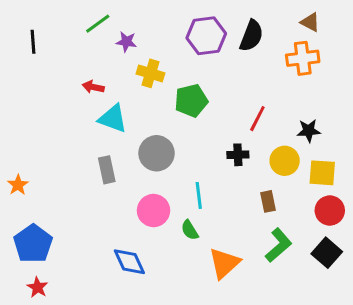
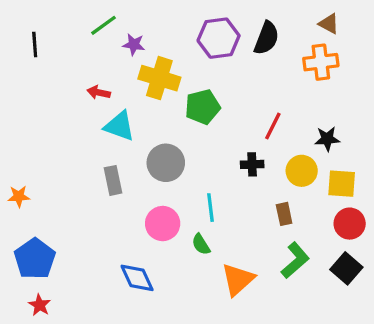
yellow cross: (150, 73) -> (159, 78), size x1.4
orange star: (18, 185) -> (19, 196), turned 30

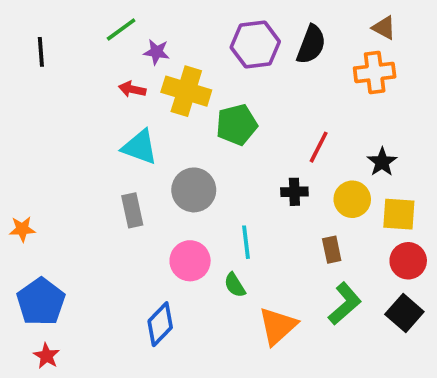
red arrow: (99, 92) -> (132, 89), moved
black star: (327, 139) -> (382, 162), turned -30
blue diamond: (137, 278) -> (160, 324), turned 69

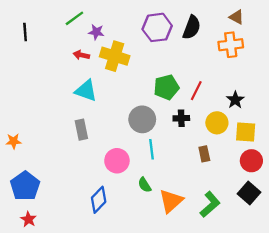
green pentagon: (237, 125) -> (166, 87), moved
gray circle: (194, 190) -> (142, 119), moved
green semicircle: (235, 285) -> (145, 185), moved
green L-shape: (345, 304) -> (210, 204), moved

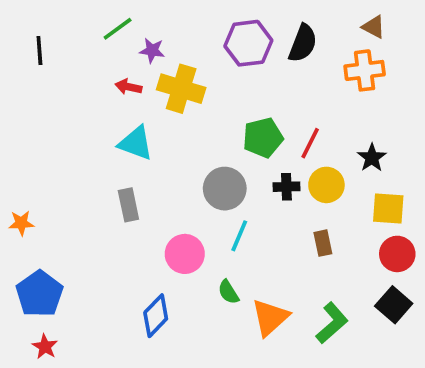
yellow circle: (217, 123) -> (326, 185), moved
cyan line: (151, 149) -> (239, 236), turned 30

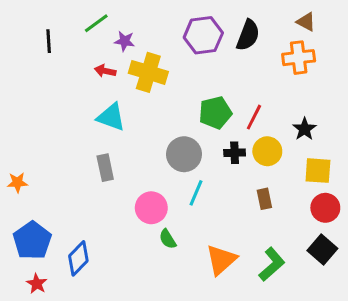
black line: (39, 50) -> (49, 41), moved
green semicircle: (228, 292) -> (168, 239), moved
blue diamond: (156, 316) -> (78, 258), moved

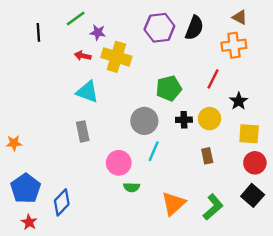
red line: (254, 117) -> (213, 79), moved
green semicircle: (168, 239) -> (132, 187), turned -56

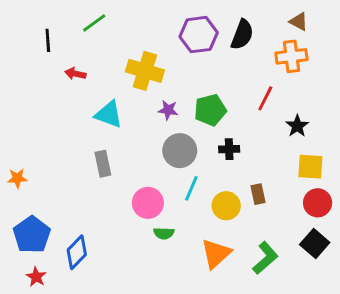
purple star: (98, 32) -> (168, 110), moved
red arrow: (83, 56) -> (75, 74), moved
yellow circle: (210, 119) -> (226, 206), moved

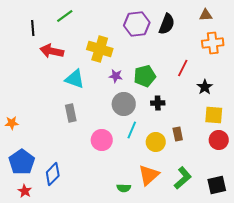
brown triangle: (299, 22) -> (206, 15), turned -32
orange cross: (291, 56) -> (213, 43), moved
red arrow: (75, 74) -> (52, 51), size x1.6
green semicircle: (164, 233) -> (124, 188), moved
black square: (315, 243) -> (217, 185), moved, turned 36

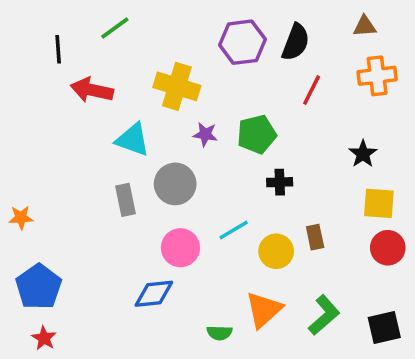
red line: (183, 68) -> (312, 90), moved
gray circle: (124, 104) -> (175, 184), moved
cyan line: (132, 130) -> (234, 230), turned 36
blue diamond: (53, 174) -> (154, 294), moved, turned 40

